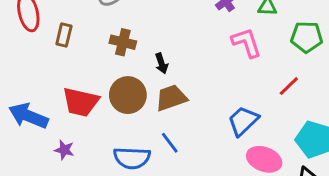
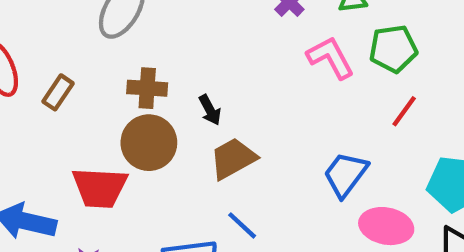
brown rectangle: (64, 35) -> (58, 92), turned 30
green pentagon: (307, 37) -> (393, 49), moved
brown circle: (128, 95) -> (149, 143), moved

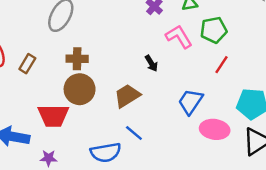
black arrow: (210, 110) -> (151, 63), moved

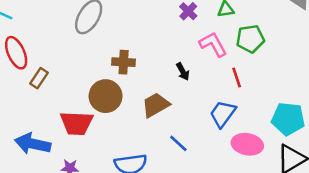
brown cross: (77, 59) -> (124, 62), moved
brown rectangle: (27, 64) -> (39, 78), moved
red line: (222, 65) -> (237, 78), moved, turned -54
blue line: (134, 133) -> (178, 143), moved

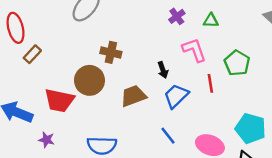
green pentagon: (250, 39) -> (237, 63), moved, turned 30
blue trapezoid: (223, 114) -> (176, 96), moved
blue line: (178, 143) -> (168, 136), moved

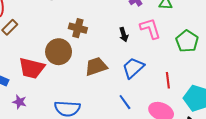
black arrow: (163, 70) -> (124, 35), moved
red line: (210, 83) -> (168, 80), moved

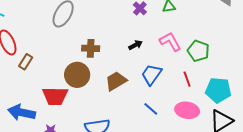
pink L-shape: (150, 28) -> (170, 42), moved
black arrow: (124, 35) -> (135, 45), turned -88
green pentagon: (187, 41) -> (198, 51), moved

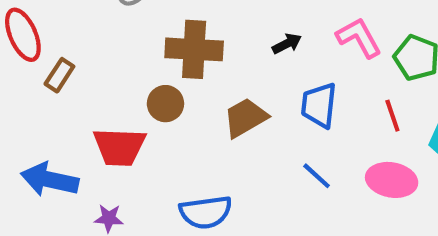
brown cross: (91, 48) -> (194, 49), size x1.5
brown circle: (77, 75) -> (165, 104), size x0.7
blue trapezoid: (151, 75) -> (319, 105), turned -30

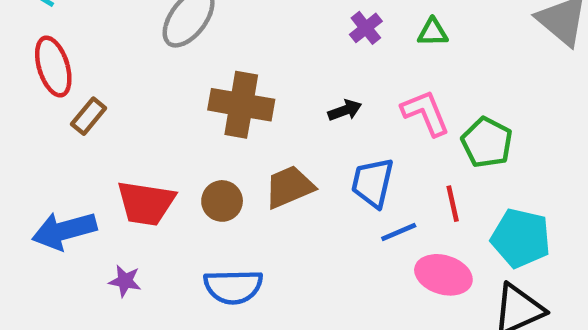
brown circle: (165, 104) -> (222, 201), moved
blue line: (317, 176) -> (399, 232), moved, turned -72
blue arrow: (50, 180) -> (64, 231), turned -34

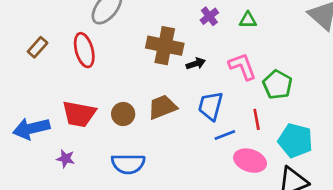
red ellipse: (53, 67) -> (84, 50), moved
brown cross: (241, 105) -> (165, 46), moved
brown rectangle: (89, 116) -> (38, 47), moved

